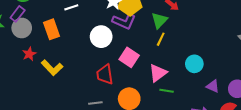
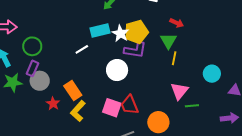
orange rectangle: (52, 29) -> (73, 90), moved
pink square: (129, 57) -> (112, 108), moved
yellow L-shape: (52, 68) -> (78, 111), turned 100

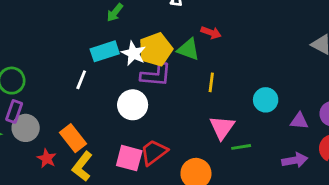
green triangle: (168, 41) -> (188, 49), moved, turned -36
white line: (82, 49) -> (81, 80), turned -32
red trapezoid: (130, 105) -> (154, 152), turned 80

